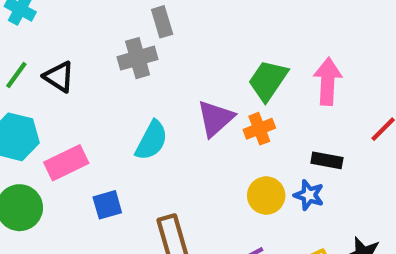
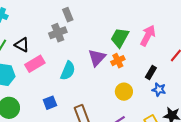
pink arrow: (328, 81) -> (148, 36), turned 30
black rectangle: (327, 160) -> (151, 73), turned -64
pink rectangle: (66, 163) -> (35, 64), moved
blue star: (309, 195) -> (159, 90), moved

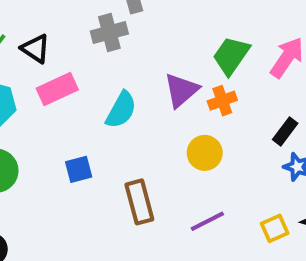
yellow circle: (124, 92) -> (205, 153), moved

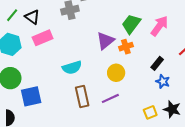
cyan semicircle: (121, 110) -> (72, 68), moved, turned 42
blue square: (79, 169) -> (31, 96), moved, size x1.5
purple line: (207, 221) -> (110, 98), moved

